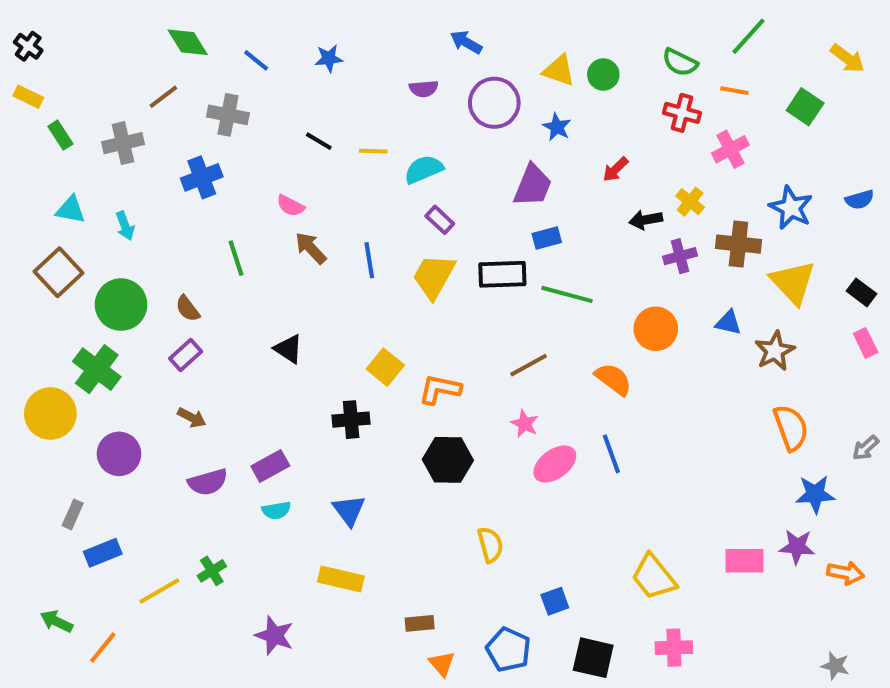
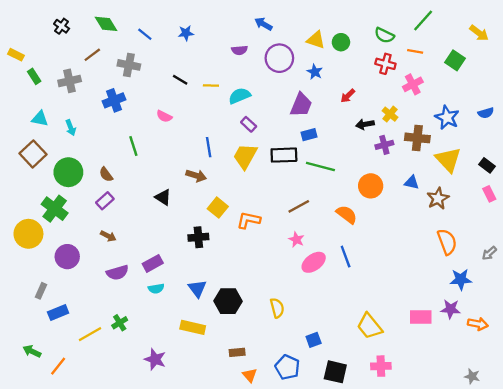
black cross: (28, 46) -> (62, 26), moved
brown arrow: (311, 248) -> (196, 176), moved, turned 150
black hexagon: (448, 460) -> (228, 301), moved

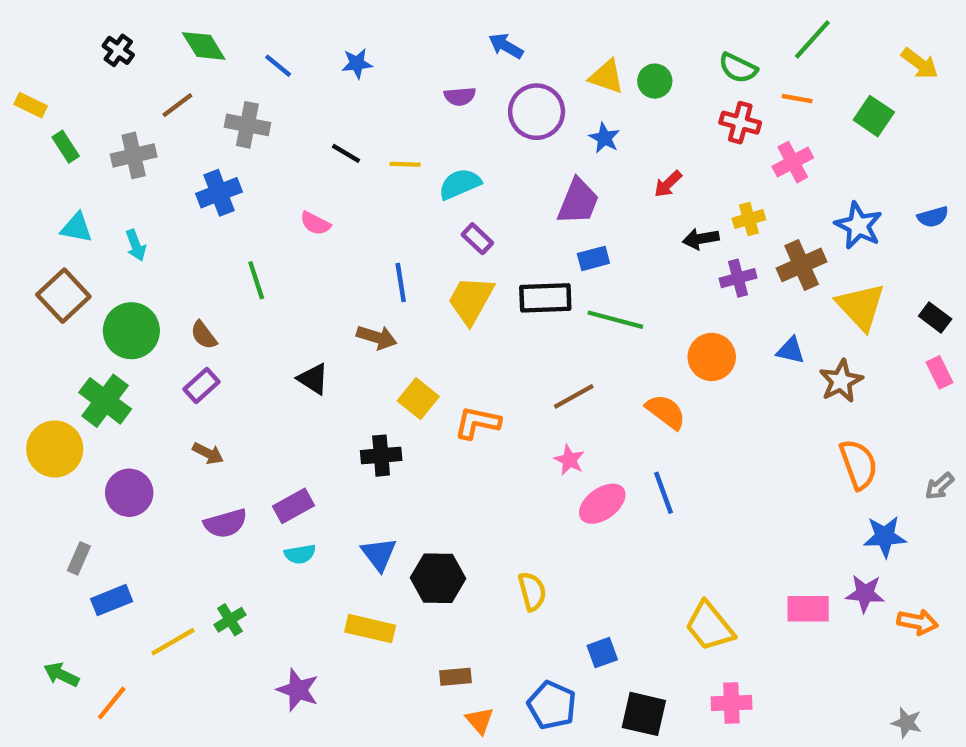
yellow cross: (390, 114) -> (749, 219), turned 35
brown cross: (417, 138) -> (802, 265), turned -30

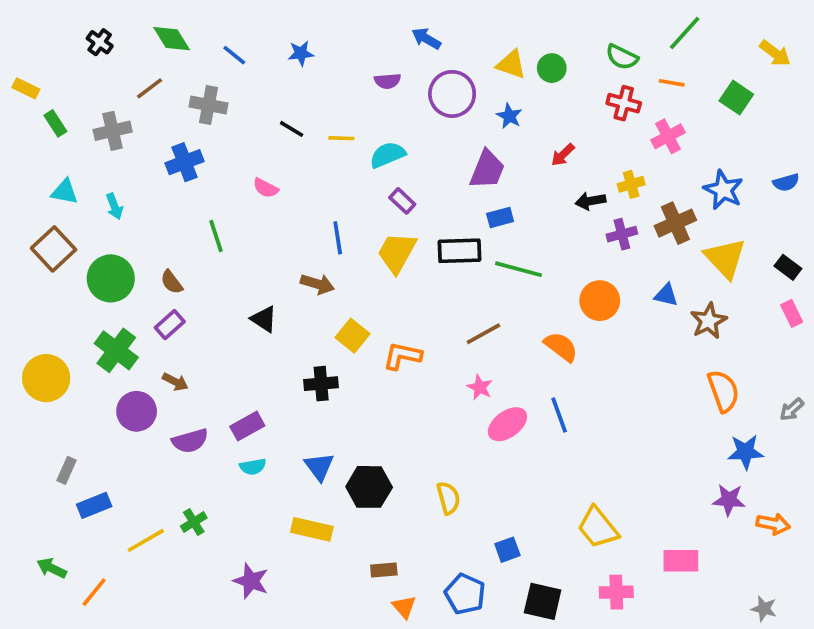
green cross: (105, 401) -> (116, 350), moved
purple circle: (129, 493) -> (137, 411), moved
pink rectangle: (808, 609) -> (681, 561), moved

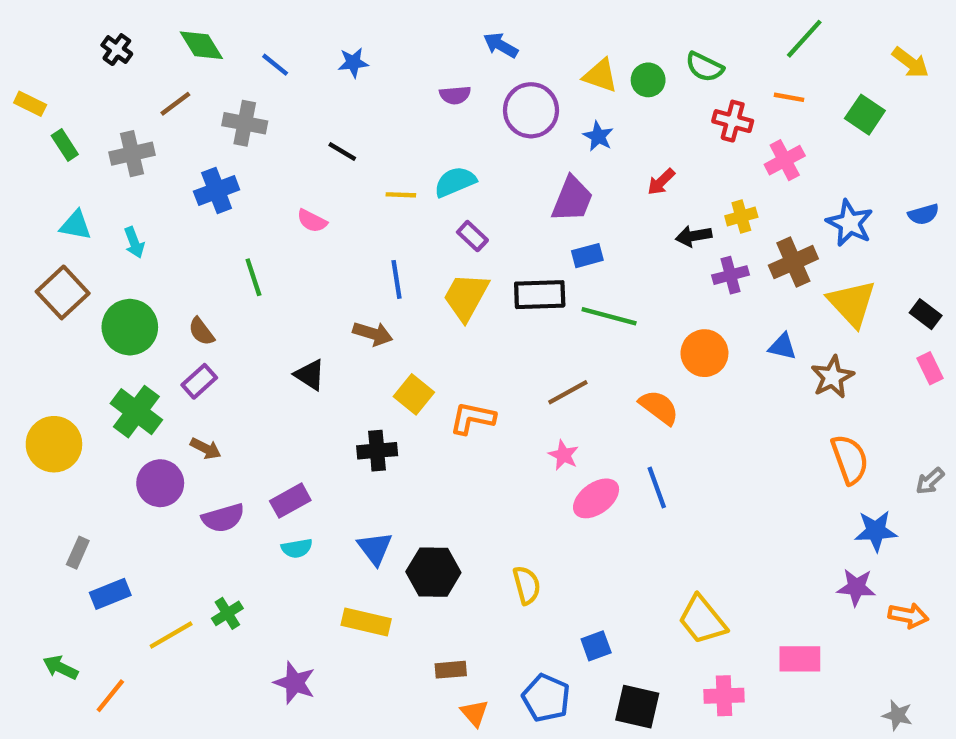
green semicircle: (622, 57) -> (704, 67), moved
yellow line: (341, 138) -> (401, 195), moved

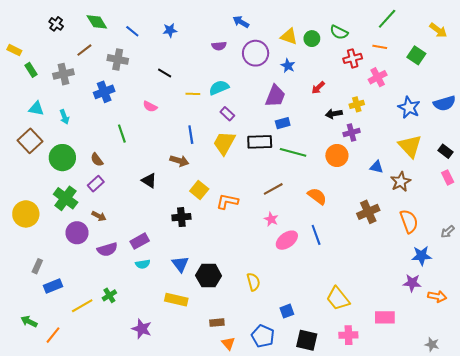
red cross: (733, 121) -> (353, 58), turned -30
blue semicircle: (923, 214) -> (444, 103), size x1.5
brown cross: (793, 262) -> (368, 212), moved
orange circle: (704, 353) -> (337, 156), moved

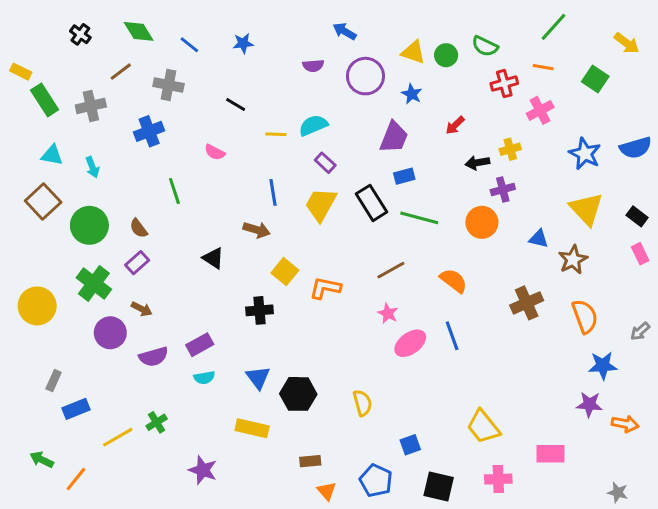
green rectangle: (31, 70) -> (45, 100), size x1.5
black rectangle: (260, 142) -> (371, 203), turned 60

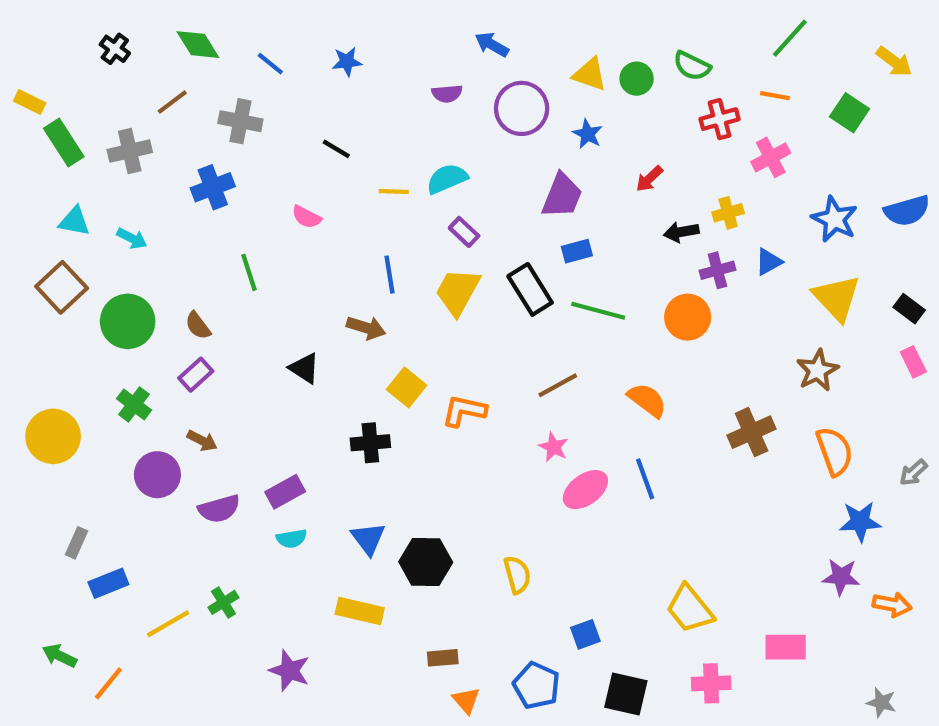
cyan arrow: (92, 167) -> (132, 238), turned -42
blue triangle: (539, 239) -> (769, 262), moved, turned -42
green cross: (94, 284) -> (134, 404), size x0.7

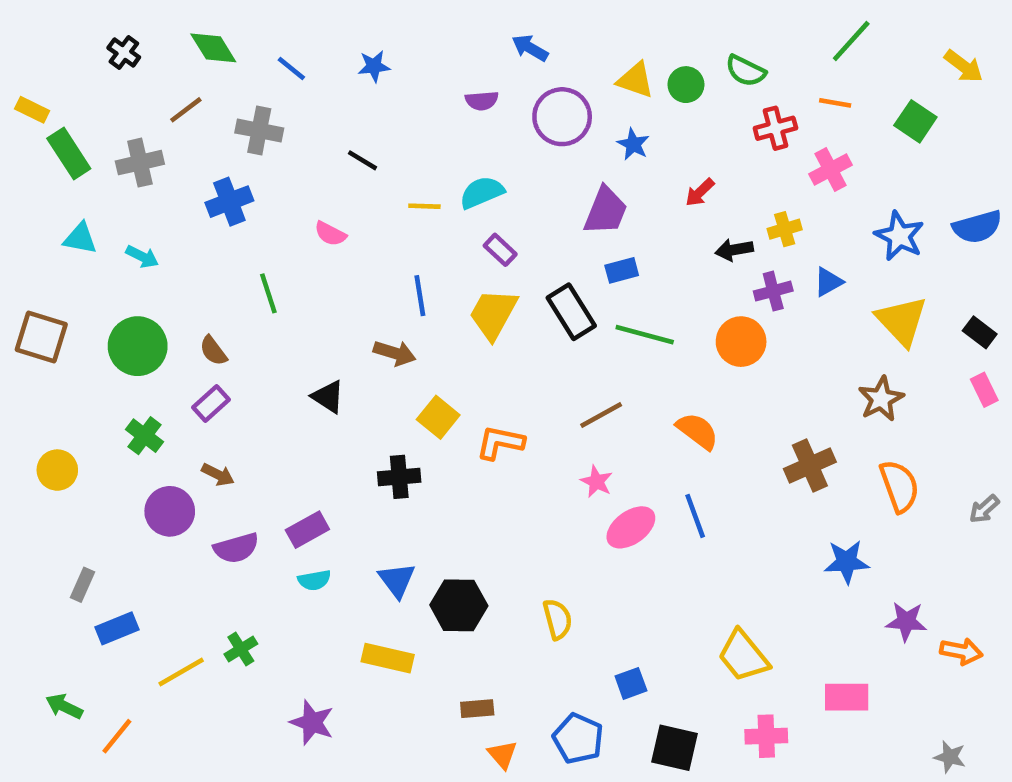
brown square: (62, 287) -> (41, 337), moved, turned -30
yellow circle: (53, 436) -> (57, 470), size x0.7
blue star: (860, 522) -> (847, 562), moved

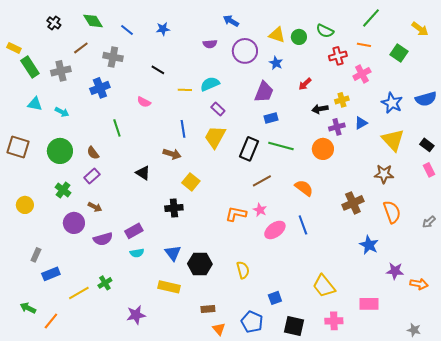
black rectangle: (571, 312) -> (249, 149), moved, turned 55
brown star: (881, 399) -> (384, 174), turned 30
orange L-shape: (500, 443) -> (236, 214), moved
blue star: (847, 562) -> (369, 245), turned 30
purple star: (312, 722) -> (136, 315), turned -30

